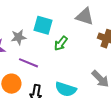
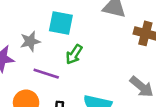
green arrow: (61, 43) -> (74, 54), moved

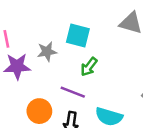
purple line: (46, 74) -> (73, 92), moved

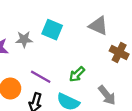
green arrow: (89, 67) -> (77, 74), moved

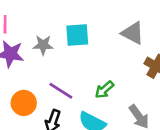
cyan square: (52, 30) -> (77, 35), turned -30

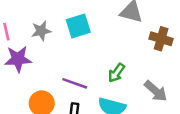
gray star: (43, 45) -> (41, 31), moved

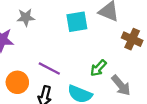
cyan square: (78, 26) -> (77, 22), moved
green arrow: (116, 73) -> (98, 68), moved

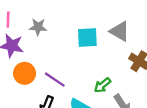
orange circle: (17, 82) -> (25, 73), moved

